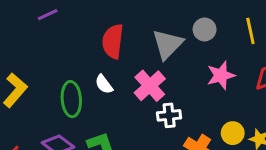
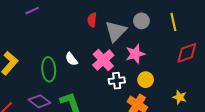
red semicircle: (113, 41) -> (92, 20), moved, size x0.6
pink star: (221, 75) -> (135, 54), moved
yellow circle: (233, 133) -> (146, 80), moved

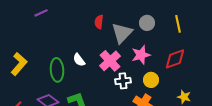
red diamond: (187, 53) -> (175, 59), moved

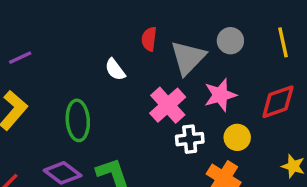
purple line: (41, 13) -> (20, 58), moved
white semicircle: (79, 60) -> (115, 70), moved

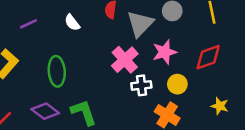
purple line: (20, 58) -> (29, 24), moved
white semicircle: (115, 70) -> (72, 23), moved

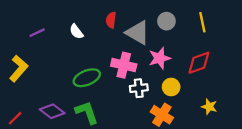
gray triangle: (140, 24) -> (138, 33), turned -44
pink cross: (125, 60) -> (124, 65), turned -35
green ellipse: (57, 71) -> (87, 78), moved, turned 72

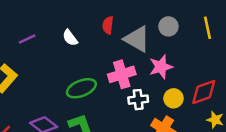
red diamond: (199, 63) -> (204, 92), moved
pink cross: (124, 65) -> (122, 74), turned -30

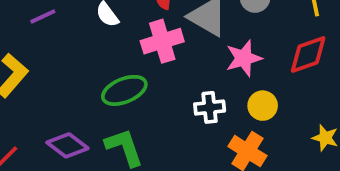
pink cross: (122, 74) -> (162, 41), moved
red diamond: (204, 92) -> (308, 54), moved

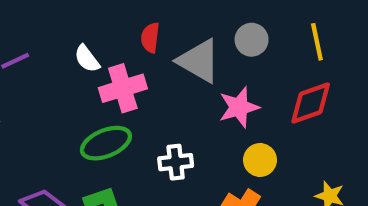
pink cross: (162, 41) -> (123, 88), moved
white cross: (210, 107) -> (176, 162), moved

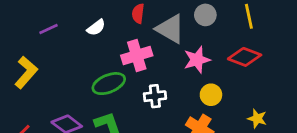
white semicircle: (87, 59) -> (96, 28), turned -90
pink cross: (123, 88) -> (137, 56), moved
red diamond: (311, 103) -> (245, 57), turned 40

